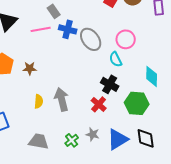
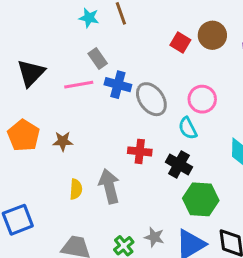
green hexagon: (137, 103) -> (201, 199), moved
red cross: (99, 104) -> (140, 151), moved, turned -35

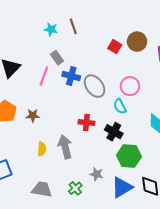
pink line: (79, 85) -> (44, 76), turned -60
gray star: (154, 237) -> (97, 174), moved

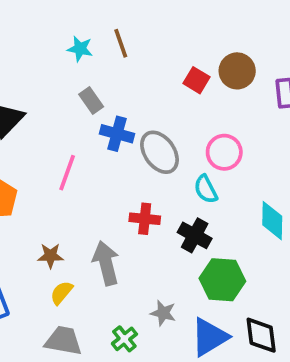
pink line: (44, 76) -> (67, 173), moved
brown star: (33, 115) -> (50, 256), moved
yellow semicircle: (42, 149) -> (62, 293), moved, turned -144

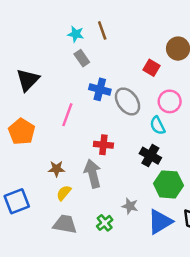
red square: (196, 80) -> (152, 68), moved
gray rectangle: (91, 100) -> (82, 58), moved
red cross: (145, 219) -> (103, 145), moved

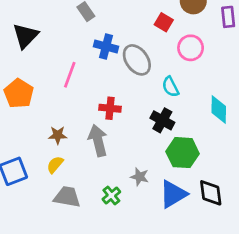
pink circle: (170, 101) -> (191, 48), moved
yellow semicircle: (64, 193) -> (55, 165), moved

